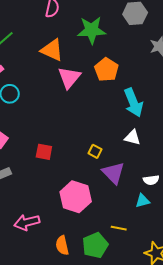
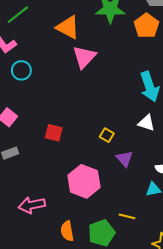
orange pentagon: (106, 70) -> (146, 26), moved
purple triangle: (113, 173) -> (125, 159), size x0.7

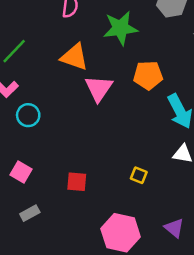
orange pentagon: (146, 26) -> (148, 75), moved, turned -30
purple triangle: (125, 159) -> (174, 228), moved

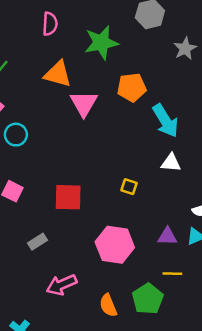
red square: (77, 182) -> (68, 197), size x1.4
gray rectangle: (30, 213) -> (37, 242), moved
purple triangle: (174, 228) -> (167, 236), turned -35

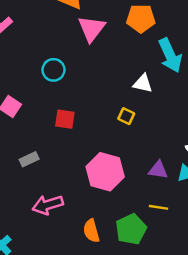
cyan circle: (16, 135) -> (53, 70), moved
white triangle: (171, 163) -> (143, 83), moved
red square: (68, 197) -> (65, 119), size x0.7

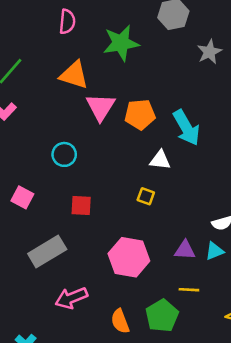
orange pentagon: (141, 18) -> (140, 114), moved
gray rectangle: (29, 159) -> (47, 252), size x1.8

